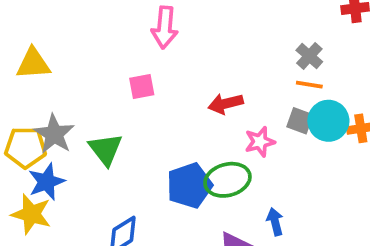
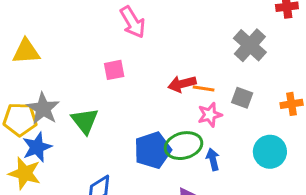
pink arrow: (165, 27) -> (133, 22), turned -36
gray cross: (309, 56) -> (250, 45), size x1.5
orange line: (309, 85) -> (204, 88), moved
cyan circle: (328, 121) -> (270, 152), moved
blue arrow: (275, 222) -> (213, 159), moved

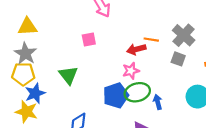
gray cross: (250, 45) -> (184, 35), moved
orange line: (204, 88) -> (151, 40), moved
gray star: (43, 109) -> (25, 54), moved
pink star: (210, 115) -> (131, 71), moved

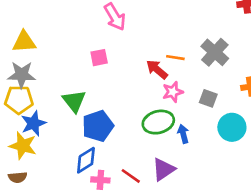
red arrow: (136, 49) -> (157, 69), turned 54
gray star: (25, 54) -> (22, 75), turned -30
gray square: (178, 59) -> (208, 98), moved
pink star: (131, 71) -> (173, 92), moved
blue pentagon: (116, 95) -> (98, 126), moved

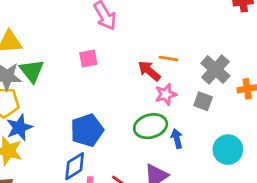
gray cross: (215, 52) -> (215, 69), moved
green triangle: (74, 101) -> (32, 71), moved
cyan circle: (232, 127) -> (228, 150), moved

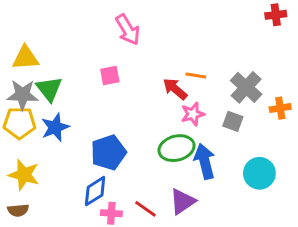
blue star: (19, 127) -> (55, 127), moved
blue arrow: (177, 139) -> (205, 161), size x1.6

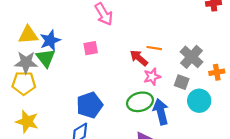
blue star: (55, 127) -> (50, 40), moved
cyan circle: (259, 173) -> (199, 101), moved

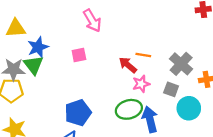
yellow triangle: (28, 35) -> (16, 28), moved

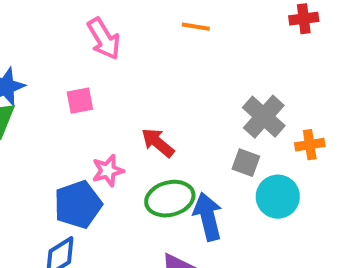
orange line: (143, 55) -> (196, 27), moved
red arrow: (128, 65) -> (158, 143), moved
pink star: (141, 84) -> (108, 171), moved

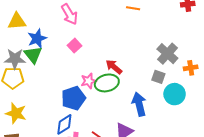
pink arrow: (104, 39) -> (69, 14), moved
pink square: (80, 101) -> (74, 46), turned -32
green ellipse: (170, 199) -> (107, 83), moved

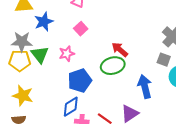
green triangle: (33, 55) -> (40, 55), moved
pink star: (89, 81) -> (67, 54), moved

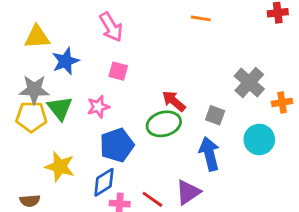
pink square: (81, 29) -> (118, 71), turned -32
gray square: (164, 60) -> (215, 115), moved
yellow star: (23, 96) -> (60, 167), moved

